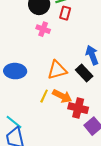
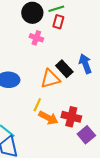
black rectangle: (84, 73) -> (64, 69), moved
orange arrow: (62, 96) -> (48, 118), moved

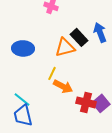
red cross: (71, 117) -> (86, 102), moved

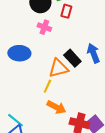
blue ellipse: (23, 48) -> (19, 53), moved
yellow line: (52, 73) -> (47, 86), moved

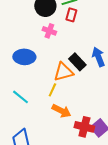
cyan line: (15, 120) -> (20, 97), moved

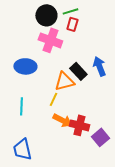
pink cross: (49, 31) -> (50, 40), size x1.6
cyan line: (20, 97) -> (21, 106), turned 54
red cross: (84, 127) -> (79, 125), moved

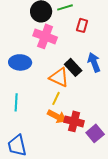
red rectangle: (72, 24) -> (82, 25), moved
orange triangle: (64, 81) -> (59, 77), turned 40
yellow line: (53, 99) -> (56, 98), moved

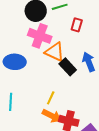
orange triangle: (59, 77) -> (55, 52), moved

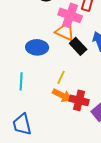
pink cross: (40, 36) -> (70, 15), moved
blue ellipse: (15, 62) -> (37, 47), moved

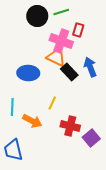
orange arrow: (62, 95) -> (32, 121), moved

